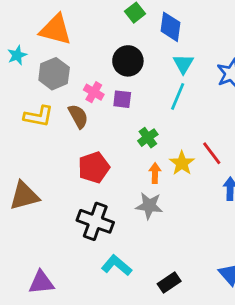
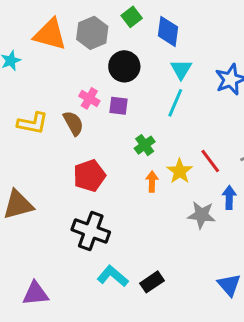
gray hexagon: (54, 74) -> (92, 33), moved
gray star: (149, 206) -> (201, 215), moved
black rectangle: (169, 282) -> (152, 282), moved

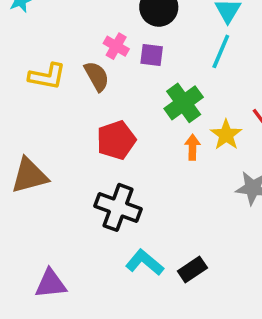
green cross: (145, 145) -> (184, 103), size x1.5

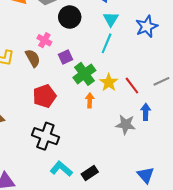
purple square: (152, 55) -> (65, 57), moved, turned -32
yellow star: (226, 135) -> (109, 82), moved

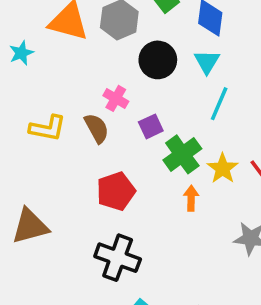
cyan triangle: (111, 19) -> (207, 62), moved

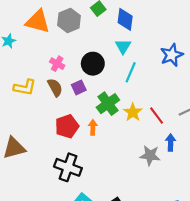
black circle: (158, 60) -> (93, 64), moved
pink cross: (116, 98) -> (57, 64), moved
purple square: (151, 126) -> (79, 87), moved
orange arrow: (191, 198) -> (93, 127), moved

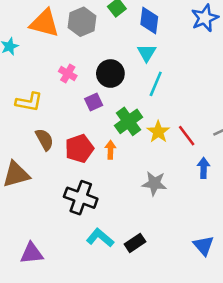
blue star: (172, 55) -> (205, 18), moved
brown semicircle: (55, 87) -> (44, 139), moved
gray star: (150, 155) -> (154, 183), moved

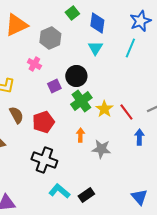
gray hexagon: (82, 22) -> (50, 38), moved
orange triangle: (44, 23) -> (16, 25), turned -40
black circle: (110, 74) -> (76, 76), moved
cyan line: (156, 84) -> (130, 48), moved
orange arrow: (110, 150) -> (80, 135), moved

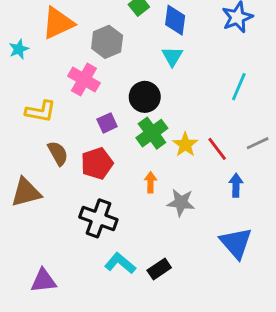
cyan line: (130, 48) -> (239, 87), moved
pink cross: (34, 64) -> (84, 79), size x1.5
purple square: (54, 86) -> (107, 123), moved
blue triangle: (139, 197) -> (236, 243), moved, size x1.4

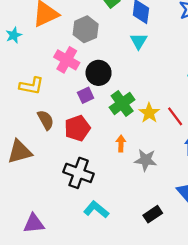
black circle: (145, 97) -> (99, 73), moved
black rectangle: (159, 269) -> (153, 214), moved

